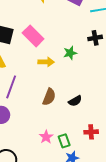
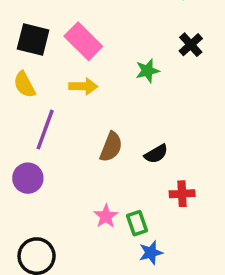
black cross: (95, 38) -> (191, 45), turned -32
yellow arrow: (46, 62) -> (83, 86), moved
red cross: (91, 132) -> (182, 194), moved

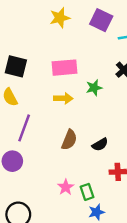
pink rectangle: (83, 41) -> (64, 68), moved, turned -50
yellow arrow: (83, 86) -> (63, 98), moved

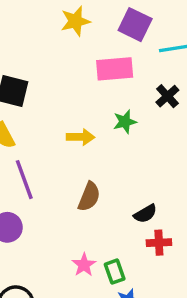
pink rectangle: (64, 68) -> (115, 69), moved
purple line: (24, 128) -> (24, 180), turned -40
black semicircle: (100, 145) -> (145, 214), moved

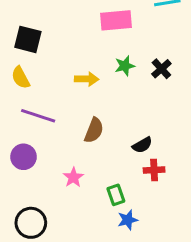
black cross: (167, 96) -> (161, 69), moved
purple line: (24, 180) -> (38, 116), turned -52
pink star: (84, 265) -> (73, 177), moved

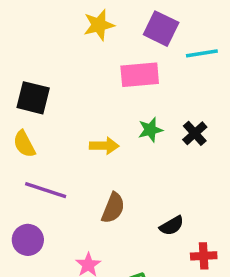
red cross: (154, 170) -> (204, 256), moved

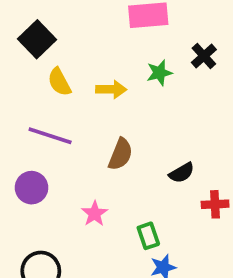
black square: (33, 98) -> (37, 39), turned 32
black cross: (195, 133) -> (204, 56), moved
yellow semicircle: (24, 144) -> (59, 82), moved

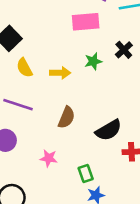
black semicircle: (182, 173) -> (109, 130), size x1.5
pink star: (95, 214) -> (49, 158), turned -30

